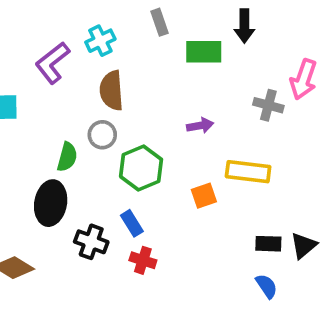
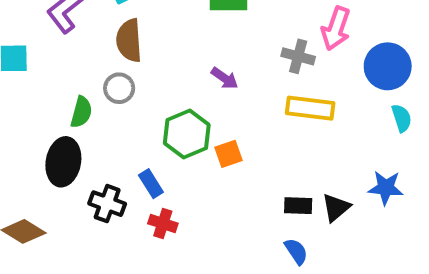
purple arrow: (200, 126) -> (225, 78), turned 45
green hexagon: (141, 168) -> (187, 134), moved
yellow rectangle: (248, 172) -> (310, 108), moved

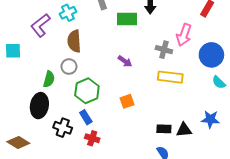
cyan semicircle: (402, 118) -> (219, 82), turned 152
green hexagon: (187, 134) -> (87, 91), moved
black triangle: (336, 208) -> (184, 130), turned 35

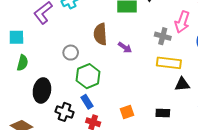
brown semicircle: (74, 41) -> (100, 34), moved
green semicircle: (49, 79) -> (23, 63), moved
orange square: (127, 101) -> (127, 112), moved
black triangle: (184, 130) -> (182, 84), moved

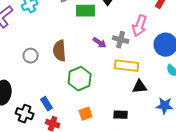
brown semicircle: (100, 34) -> (60, 51), moved
purple arrow: (125, 47) -> (100, 43), moved
green hexagon: (88, 76) -> (80, 79), moved

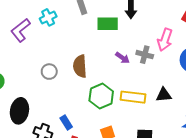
yellow rectangle: (127, 66) -> (133, 97), moved
black triangle: (140, 87) -> (164, 95), moved

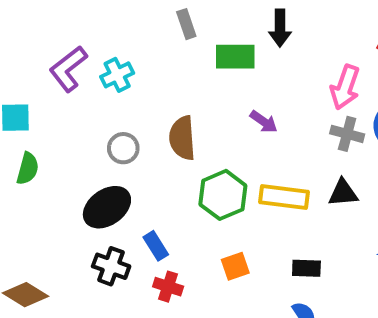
cyan cross: (48, 17) -> (117, 75), moved
gray cross: (145, 55) -> (347, 134), moved
black ellipse: (19, 111) -> (107, 207), moved, turned 45

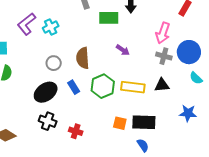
blue rectangle: (156, 246) -> (74, 87), moved
orange square: (235, 266) -> (120, 123), moved, turned 32
black rectangle: (306, 268) -> (144, 122), size x1.6

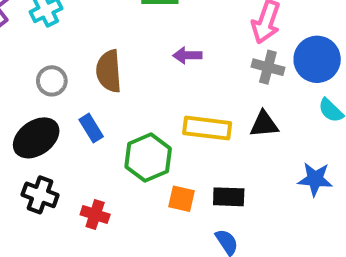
purple arrow: (123, 50) -> (187, 55), turned 144
green hexagon: (103, 86) -> (148, 158), moved
black rectangle: (144, 122) -> (229, 197), size x0.7

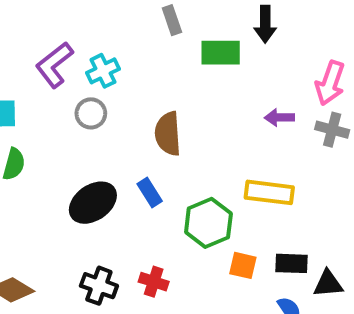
purple arrow: (187, 55) -> (279, 117), moved
gray circle: (52, 81) -> (91, 113), moved
black triangle: (264, 124) -> (328, 284), moved
black cross: (40, 195) -> (99, 286), moved

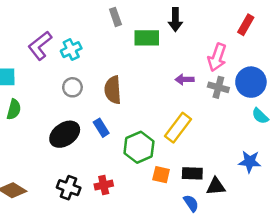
gray circle: (91, 113) -> (72, 87), moved
yellow rectangle: (269, 192) -> (178, 128), turned -60
red cross: (154, 282) -> (104, 185), turned -30

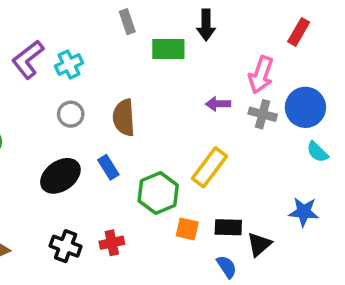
black triangle: (216, 186) -> (259, 244), turned -36

